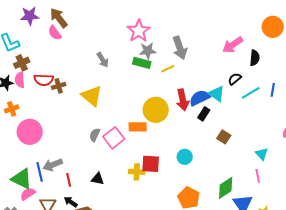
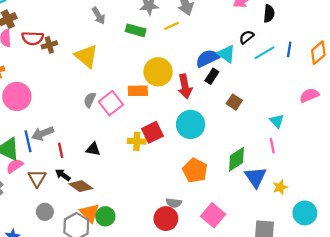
green rectangle: (142, 63) -> (136, 30), moved
red arrow: (183, 100) -> (185, 86), moved
cyan circle: (185, 157) -> (191, 124), size x1.6
red square: (151, 164) -> (152, 132), turned -30

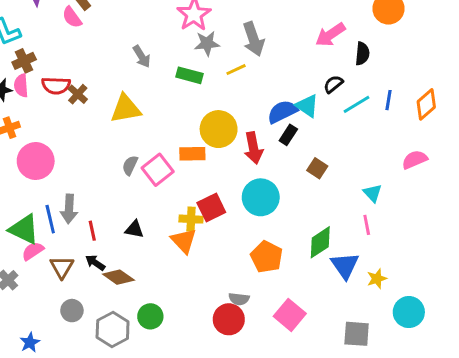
brown cross: (49, 45) -> (78, 94), turned -32
yellow triangle: (86, 56) -> (126, 109), turned -50
gray arrow: (43, 133) -> (69, 209), turned -65
orange triangle: (90, 213) -> (184, 241), moved

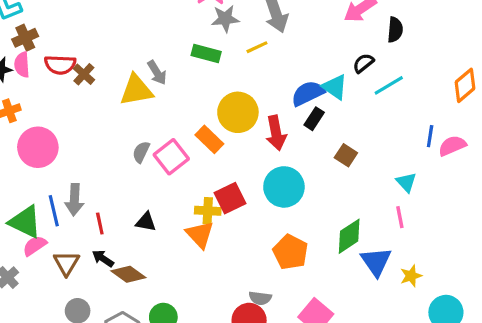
gray arrow: (142, 56) -> (157, 73), moved
blue line: (388, 100) -> (430, 136), moved
orange rectangle: (192, 154) -> (209, 139), turned 45

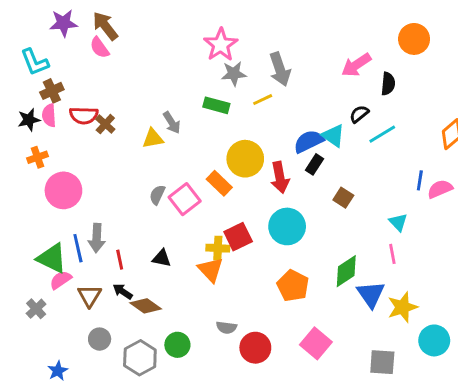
yellow triangle: (136, 90) -> (153, 138), size x0.7
yellow star: (411, 276) -> (402, 307), size x1.5
gray semicircle: (260, 298) -> (226, 327), moved

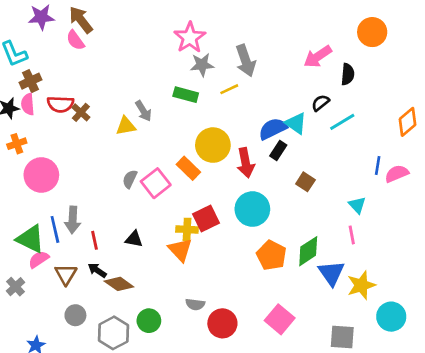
orange pentagon: (293, 286) -> (271, 255), moved

